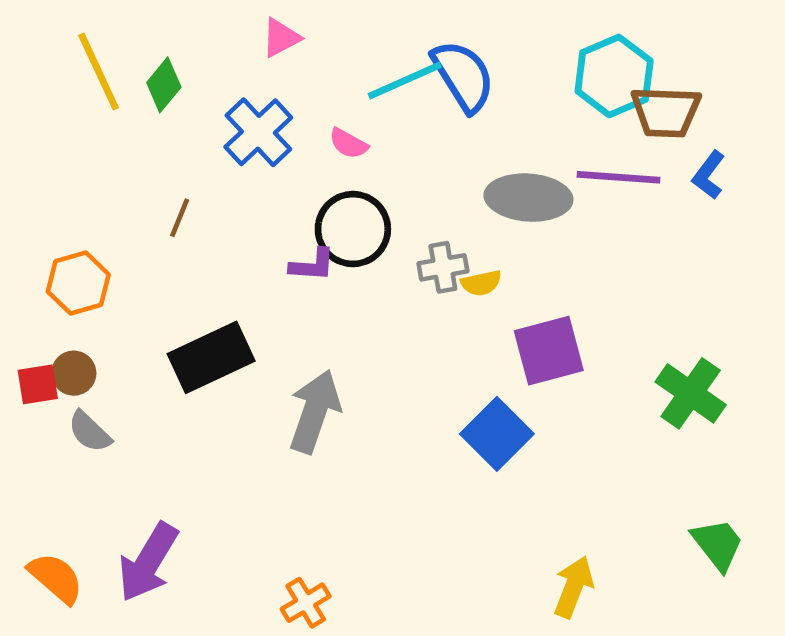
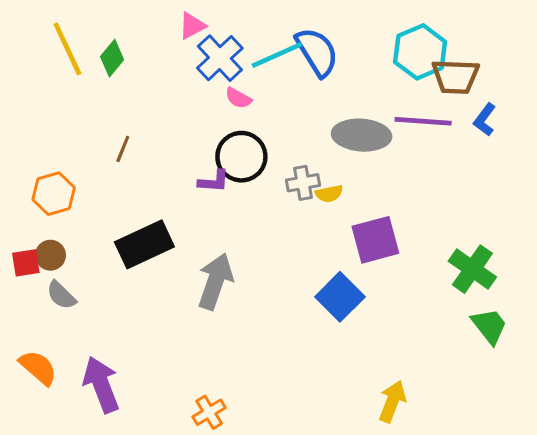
blue cross: (258, 132) -> (220, 58), moved
green trapezoid: (718, 544) -> (489, 326), moved
purple arrow: (148, 562) -> (101, 385), turned 128
orange semicircle: (56, 578) -> (38, 368), moved

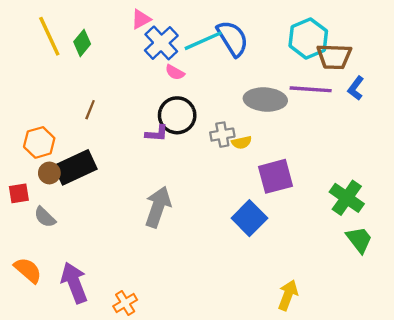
black rectangle: (144, 244) -> (75, 167), moved
brown circle: (50, 255) -> (49, 173), moved
orange cross: (209, 412) -> (125, 303), moved

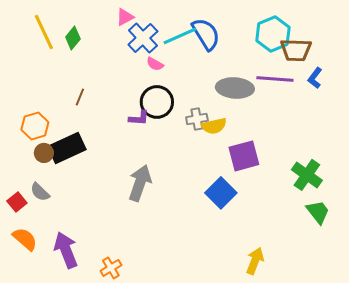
yellow semicircle: (242, 142) -> (214, 126), size x1.4
red square: (19, 193) -> (17, 202), moved, turned -30

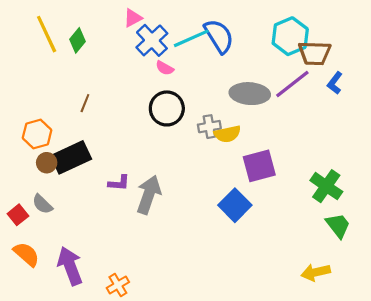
purple line: (275, 79) -> (292, 84), turned -42
purple L-shape: (139, 118) -> (119, 183), moved
yellow arrow: (255, 261) -> (316, 272), moved, turned -124

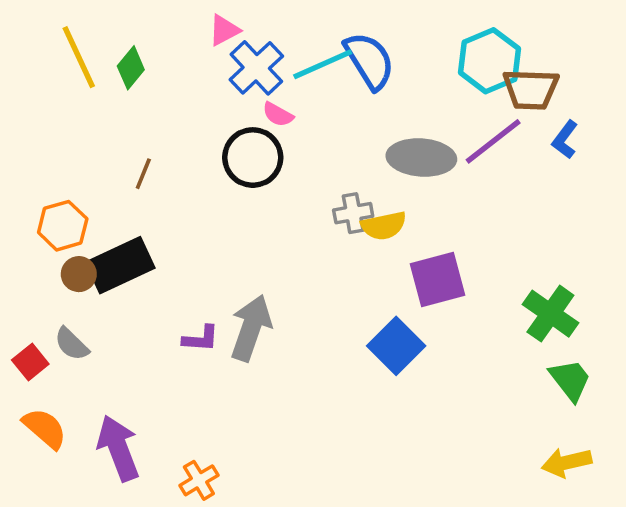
black circle: (167, 108) -> (253, 158), moved
purple L-shape: (119, 183) -> (201, 339), moved
yellow arrow: (316, 272) -> (567, 462), moved

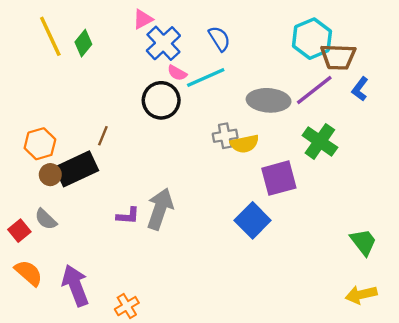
blue semicircle: (369, 61) -> (219, 39), moved, size x0.7
cyan line: (323, 64) -> (206, 77), moved
brown line: (143, 174) -> (103, 136), moved
green cross: (550, 314) -> (320, 141), moved

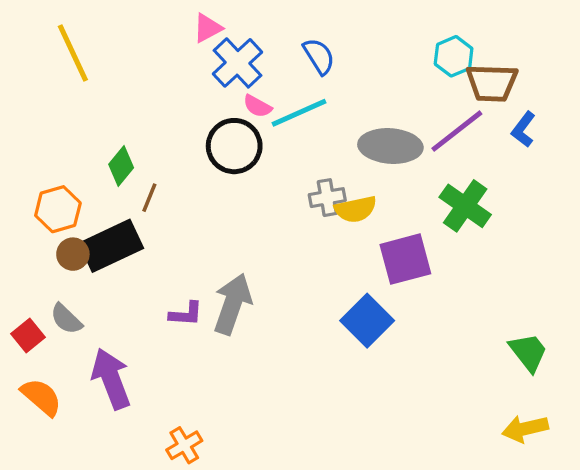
cyan hexagon: (312, 39) -> (454, 56), size x0.7
green diamond: (83, 43) -> (121, 166), moved
purple arrow: (75, 285) -> (111, 379), moved

